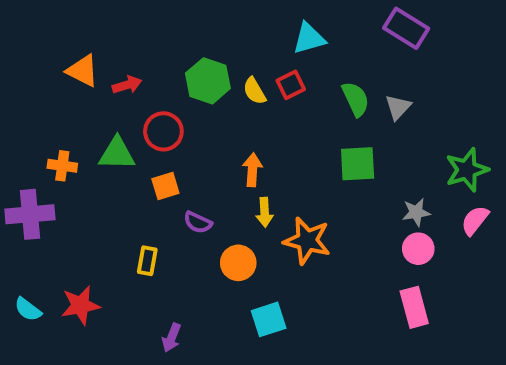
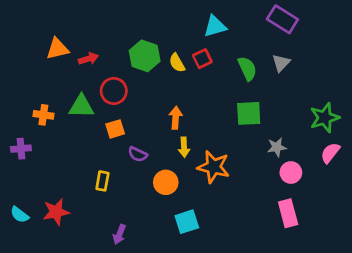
orange triangle: (83, 71) -> (58, 49), turned -40
gray triangle: (398, 107) -> (281, 63), moved
gray star: (416, 212) -> (277, 147), moved
purple cross: (30, 214) -> (21, 149), size x0.6

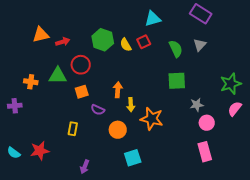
orange arrow: (176, 118) -> (118, 90), moved

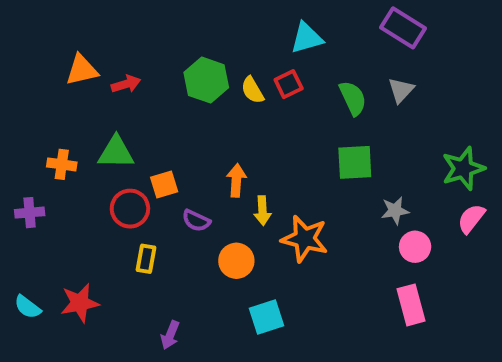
red circle: (81, 65) -> (130, 209), moved

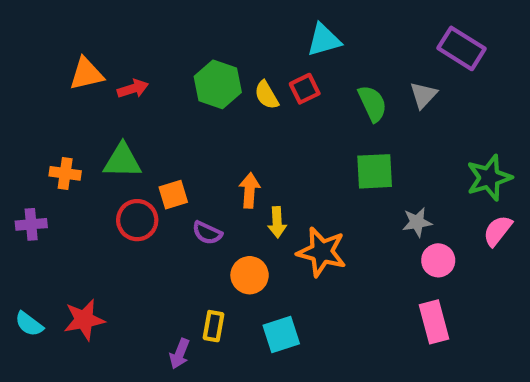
purple rectangle: (403, 28) -> (462, 48), moved
yellow rectangle: (146, 259) -> (214, 326), moved

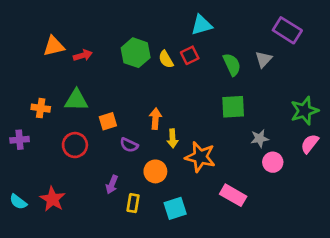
red circle: (137, 220) -> (75, 145), moved
red star: (84, 320) -> (53, 199), turned -30
pink rectangle: (434, 322) -> (233, 195), moved, turned -45
purple arrow: (180, 354) -> (112, 185), moved

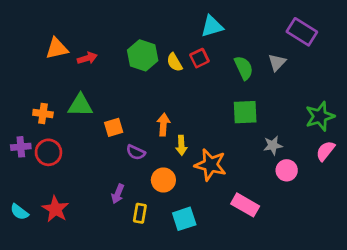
red circle: (75, 145) -> (48, 152), moved

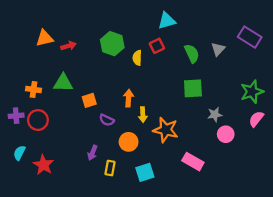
purple rectangle: (302, 32) -> (250, 37), moved
yellow semicircle: (174, 62) -> (137, 58), moved, turned 32
cyan semicircle: (19, 212) -> (19, 153), moved, turned 80

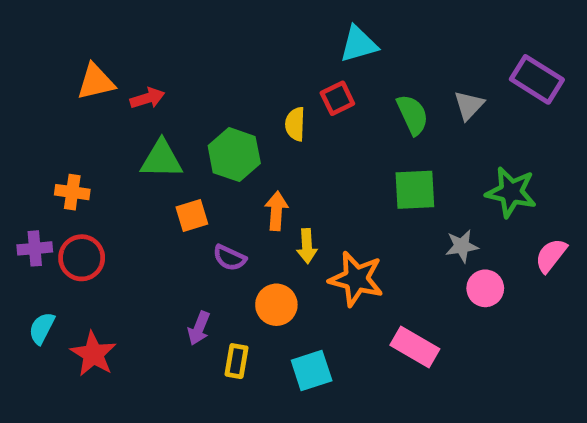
green hexagon: (112, 44) -> (234, 155), moved
green triangle: (63, 83) -> (161, 159), moved
green star: (252, 92) -> (511, 192), moved, turned 30

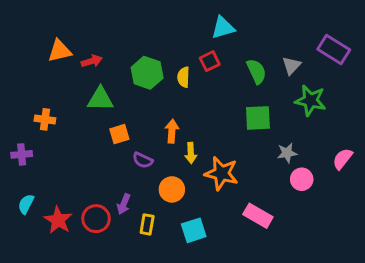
green hexagon: (234, 155) -> (147, 73), moved
green star: (511, 192) -> (310, 100), moved
red circle: (82, 258) -> (96, 219), moved

